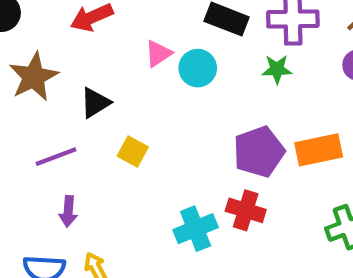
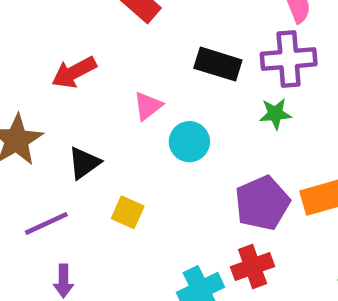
cyan circle: (198, 68) -> (189, 142), moved
red cross: (246, 210) -> (253, 267), turned -33

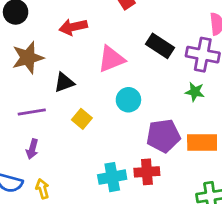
pink triangle: (148, 106) -> (111, 59), size x1.5
green star: (275, 114) -> (195, 92), moved
cyan circle: (189, 142) -> (128, 100), moved

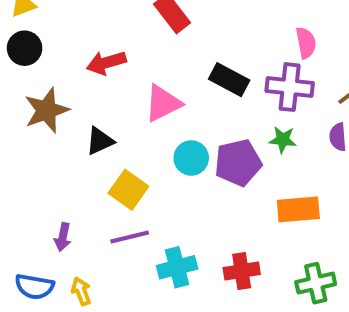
purple line: (32, 112) -> (130, 237), moved
yellow square: (82, 119) -> (128, 190), size x1.4
purple pentagon: (163, 136) -> (238, 163), moved
red cross: (147, 172) -> (242, 271), moved

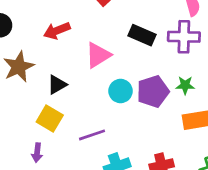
green star: (283, 140) -> (185, 85), moved
yellow square: (128, 190) -> (50, 119), moved
purple line: (130, 237) -> (92, 135), moved

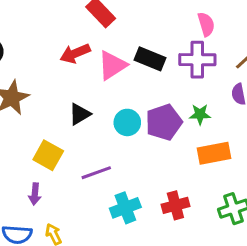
red arrow: (57, 31) -> (75, 53), moved
pink triangle: (98, 55) -> (112, 65), moved
black triangle: (57, 85) -> (80, 114), moved

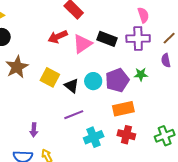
black triangle: (80, 114) -> (72, 86), moved, turned -49
orange rectangle: (214, 153) -> (123, 109), moved
yellow square: (48, 155) -> (50, 77), moved
red cross: (175, 205) -> (126, 135), turned 30

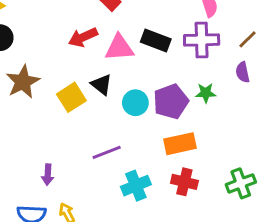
pink triangle: (82, 44) -> (119, 48), turned 30
yellow square: (50, 77) -> (71, 97), turned 30
black triangle: (72, 86) -> (101, 85), moved

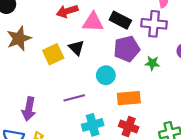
purple pentagon: (171, 101) -> (127, 49), moved
cyan circle: (135, 103) -> (106, 75), moved
purple arrow: (48, 175) -> (29, 109), size x1.5

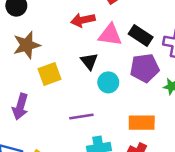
yellow square: (53, 54) -> (49, 74), moved
cyan circle: (106, 75) -> (108, 82), moved
purple arrow: (29, 109) -> (20, 107), moved

